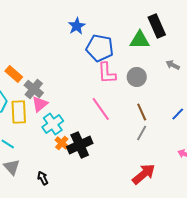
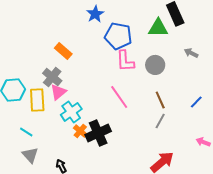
orange rectangle: (14, 74) -> (63, 51), moved

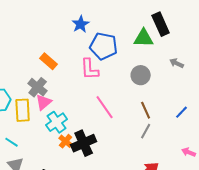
pink L-shape: (125, 61) -> (90, 69), moved

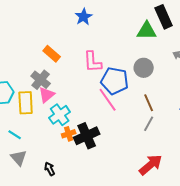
blue pentagon: (104, 46) -> (115, 81), moved
orange cross: (66, 141) -> (69, 134), turned 32

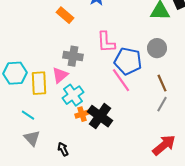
orange rectangle: (52, 54) -> (65, 15), moved
gray cross: (41, 80) -> (73, 56), moved, turned -30
black cross: (87, 136) -> (100, 116), turned -30

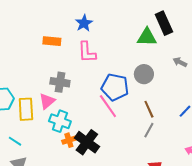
orange rectangle: (65, 15) -> (52, 41), turned -36
pink L-shape: (106, 42) -> (87, 52), moved
cyan cross: (73, 95) -> (60, 121), turned -35

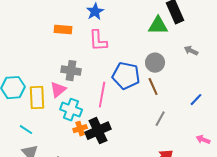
pink line: (108, 106) -> (102, 95), moved, turned 45
brown line: (149, 109) -> (153, 87), moved
black cross: (87, 142) -> (98, 131), turned 30

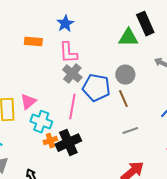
gray cross: (71, 71) -> (72, 74), moved, turned 30
gray line: (160, 119) -> (130, 131), turned 42

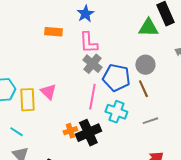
pink triangle: (28, 102) -> (48, 92), turned -36
cyan cross: (41, 122) -> (116, 112), moved

